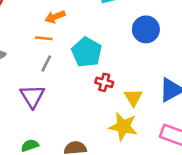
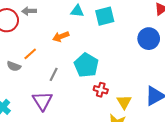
blue circle: (146, 29) -> (149, 39), moved
orange line: (44, 38) -> (30, 54), moved, turned -48

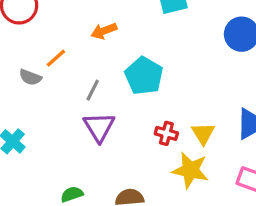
red cross: (101, 90) -> (166, 133), moved
purple triangle: (42, 101) -> (99, 127), moved

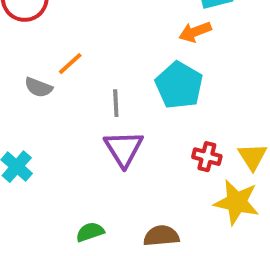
orange arrow: (104, 31) -> (195, 32), moved
gray line: (93, 90) -> (116, 103), turned -30

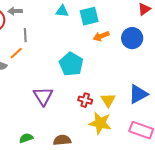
orange arrow: (195, 32) -> (101, 36), moved
gray line: (116, 103) -> (25, 35), moved

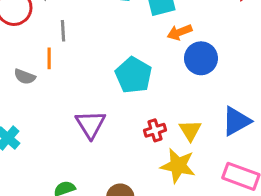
blue circle: (132, 38) -> (201, 58), moved
orange line: (16, 53) -> (49, 58), turned -48
red cross: (85, 100) -> (155, 130), turned -32

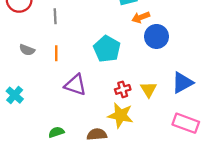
orange line: (49, 58) -> (56, 53), moved
purple triangle: (91, 124) -> (75, 85), turned -40
yellow star: (178, 166) -> (120, 115), moved

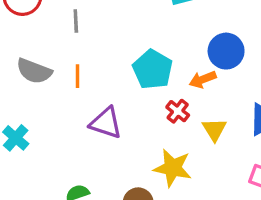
orange arrow: (141, 17) -> (203, 79), moved
gray semicircle: (27, 50) -> (34, 71), size x1.5
red cross: (123, 89) -> (178, 111), moved, turned -35

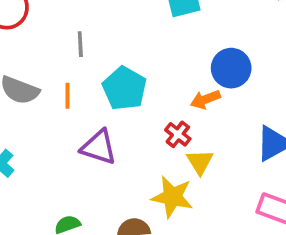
gray line: (76, 21) -> (80, 44), moved
cyan pentagon: (153, 69) -> (124, 88), moved
yellow triangle: (214, 130) -> (200, 162), moved

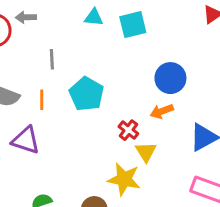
orange arrow: (205, 99) -> (162, 111), moved
purple triangle: (99, 147) -> (26, 140), moved

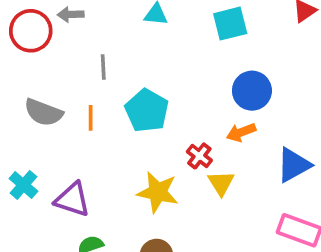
cyan square: (133, 25) -> (230, 24), moved
purple triangle: (26, 140) -> (72, 199), moved
yellow star: (124, 179) -> (158, 192), moved

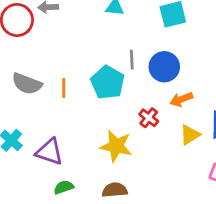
gray line: (103, 67) -> (132, 60), moved
blue circle: (252, 91) -> (164, 67), moved
yellow triangle: (221, 183) -> (190, 135), moved, turned 30

